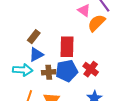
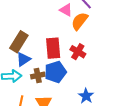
brown rectangle: (34, 37) -> (19, 42), size x1.5
red cross: (91, 69) -> (78, 52), moved

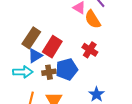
orange semicircle: (80, 21) -> (93, 19), turned -72
red rectangle: (53, 48) -> (52, 47), moved, turned 35

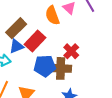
orange semicircle: (93, 19) -> (52, 15), moved
brown cross: (49, 72) -> (61, 68), moved, size x1.5

